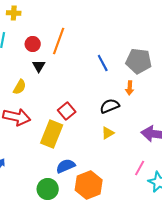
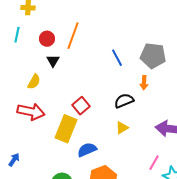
blue semicircle: (66, 166) -> (87, 150), moved

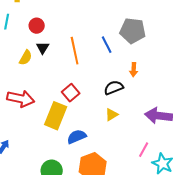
orange line: (73, 36) -> (75, 51), moved, turned -32
gray pentagon: (153, 56) -> (133, 31), moved
yellow semicircle: (34, 82) -> (26, 58), moved

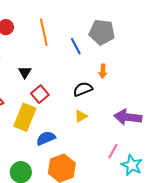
black triangle: (43, 48) -> (25, 72), moved
orange line: (75, 51) -> (44, 32), moved

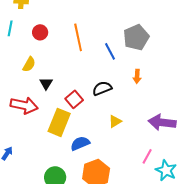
gray pentagon: (102, 32) -> (136, 37), turned -30
black triangle: (25, 72) -> (46, 83), moved
black semicircle: (83, 89) -> (102, 88), moved

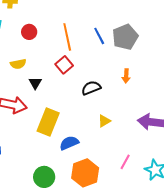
blue line: (110, 51) -> (99, 36), moved
yellow semicircle: (29, 64) -> (18, 64), turned 49
red square: (74, 99) -> (64, 65), moved
pink line: (147, 156) -> (125, 162), moved

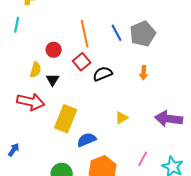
red circle: (29, 32) -> (54, 50), moved
yellow semicircle: (18, 64) -> (36, 70), moved, turned -63
black semicircle: (91, 88) -> (103, 74), moved

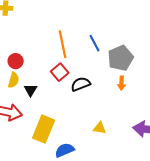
gray pentagon: (143, 34) -> (121, 58), moved
red circle: (54, 50) -> (16, 61), moved
yellow triangle: (122, 118) -> (100, 128), turned 40

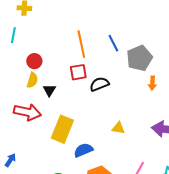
red square: (60, 72) -> (78, 72), turned 30
orange arrow: (122, 83) -> (152, 83), moved

